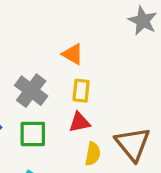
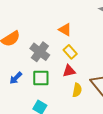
yellow rectangle: (81, 91) -> (70, 52), turned -48

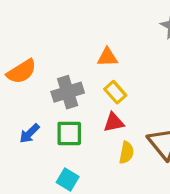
orange triangle: (65, 30) -> (107, 57), turned -32
gray cross: (40, 52) -> (68, 92), turned 36

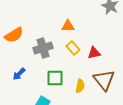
red triangle: (114, 122) -> (94, 53), moved
green square: (69, 133) -> (55, 78), moved

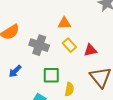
gray cross: (43, 48) -> (39, 45), turned 36
yellow semicircle: (80, 86) -> (69, 89), moved

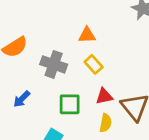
red triangle: (90, 50) -> (104, 96), moved
yellow semicircle: (69, 89) -> (106, 123), moved

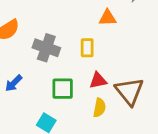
orange triangle: (87, 35) -> (108, 18), moved
yellow rectangle: (94, 64) -> (87, 48), turned 42

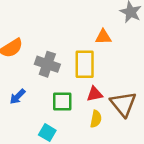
yellow rectangle: (87, 48) -> (85, 64), size x1.6

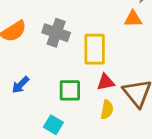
orange triangle: (103, 37) -> (133, 19), moved
gray cross: (47, 64) -> (56, 33), moved

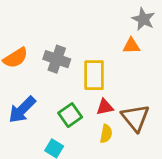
blue arrow: (20, 85) -> (22, 110), size x1.6
green square: (70, 90) -> (70, 115), turned -35

